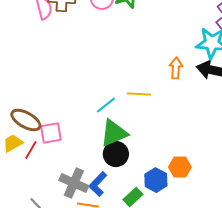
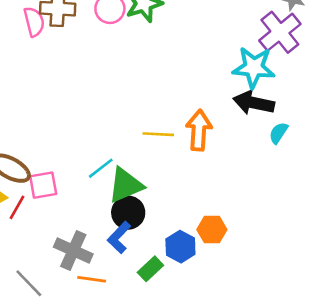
orange arrow: (176, 68) -> (199, 130), moved, size x1.4
cyan line: (106, 105) -> (101, 168), moved
blue L-shape: (98, 184) -> (119, 237), moved

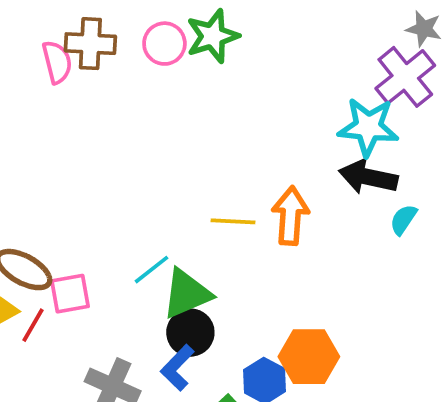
orange hexagon: (212, 230) -> (309, 357), size x1.4

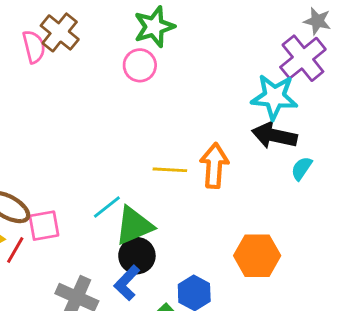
brown cross: (90, 44) -> (60, 32), turned 36
pink circle: (164, 44) -> (140, 65), moved
orange hexagon: (309, 357) -> (257, 256), moved

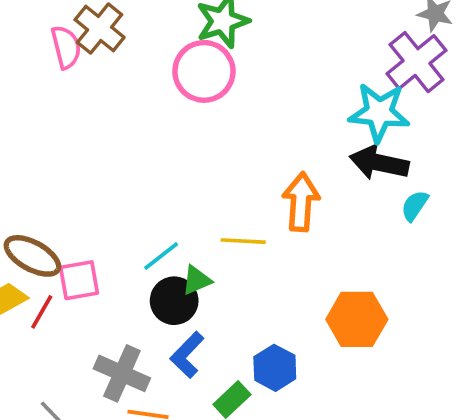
pink circle: (140, 65) -> (204, 71), size x1.4
yellow line: (170, 170) -> (243, 241), moved
green triangle: (134, 226) -> (197, 280), size x0.6
black circle: (137, 256) -> (174, 301), moved

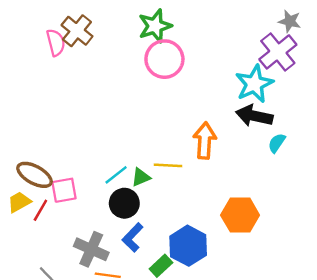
pink circle: (204, 71) -> (164, 59), moved
cyan star: (379, 112) -> (254, 84), turned -30
green triangle: (197, 280) -> (141, 177), moved
blue hexagon: (275, 368) -> (188, 246), size x1.4

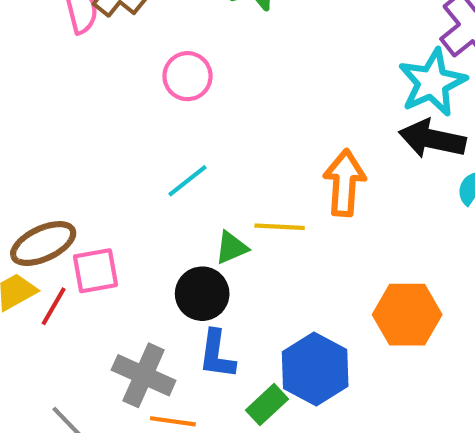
pink circle: (164, 59) -> (188, 76), moved, size x0.7
brown ellipse: (35, 175) -> (43, 244), turned -54
cyan line: (116, 175) -> (188, 181), moved
blue L-shape: (133, 237) -> (217, 354), turned -36

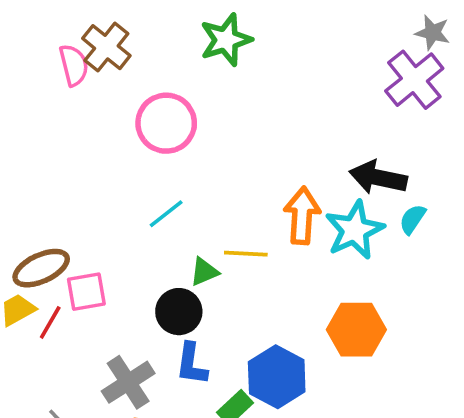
pink circle: (188, 76) -> (166, 123), size x1.4
cyan star: (432, 82) -> (355, 230), moved
gray cross: (144, 375) -> (128, 382), turned 33

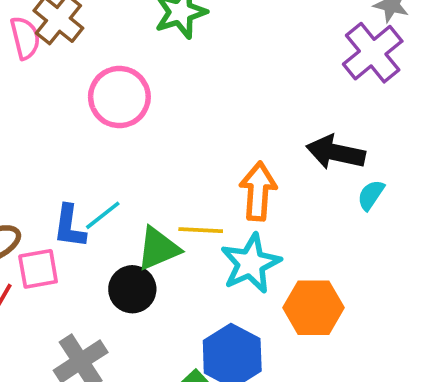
cyan line: (166, 214) -> (103, 215), moved
cyan star: (355, 230) -> (251, 263), moved
green triangle: (204, 272) -> (158, 249), size x1.5
blue L-shape: (192, 364) -> (69, 226), moved

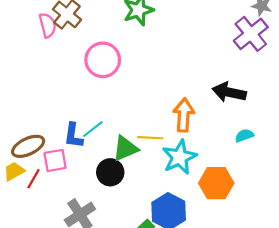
cyan semicircle: (371, 195) -> (244, 136), moved, turned 36

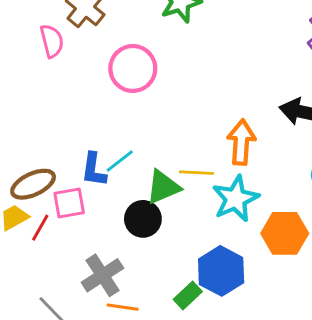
pink semicircle: (48, 25) -> (52, 41), moved

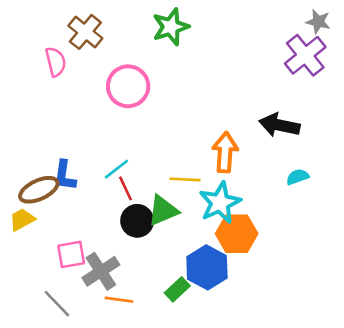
blue L-shape: (94, 170) -> (65, 176), moved
green triangle: (163, 187) -> (163, 210), moved
pink square: (69, 203) -> (71, 254), moved
red line: (40, 228) -> (125, 188), moved, turned -55
orange hexagon: (285, 233) -> (237, 234), moved

